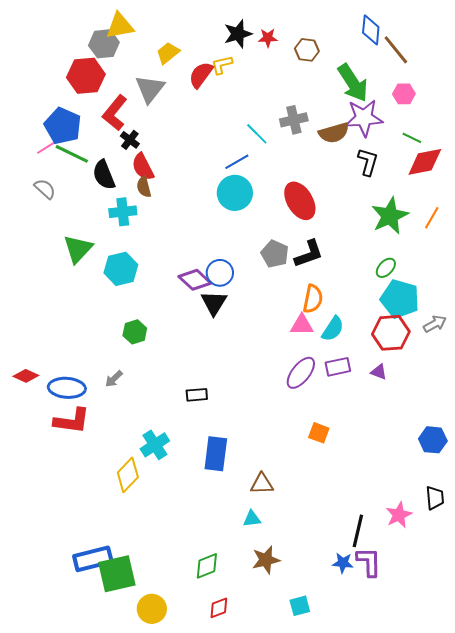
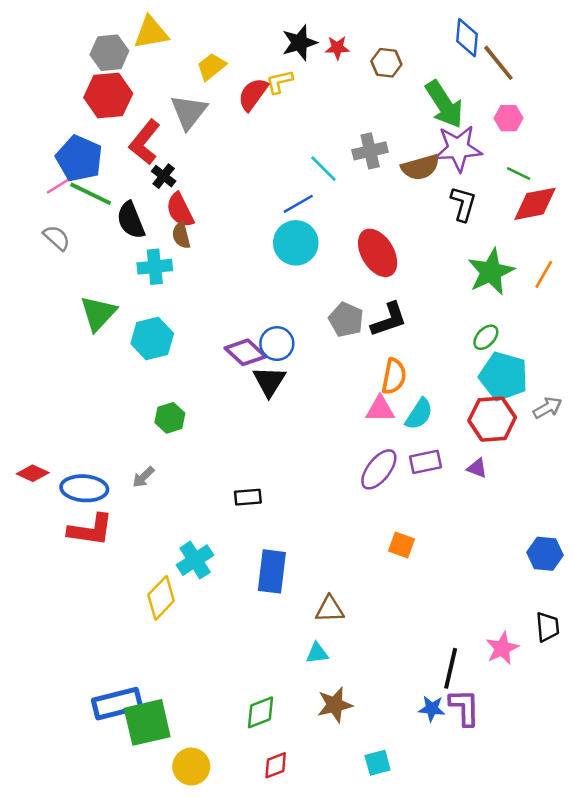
gray hexagon: (104, 44) -> (109, 53), moved

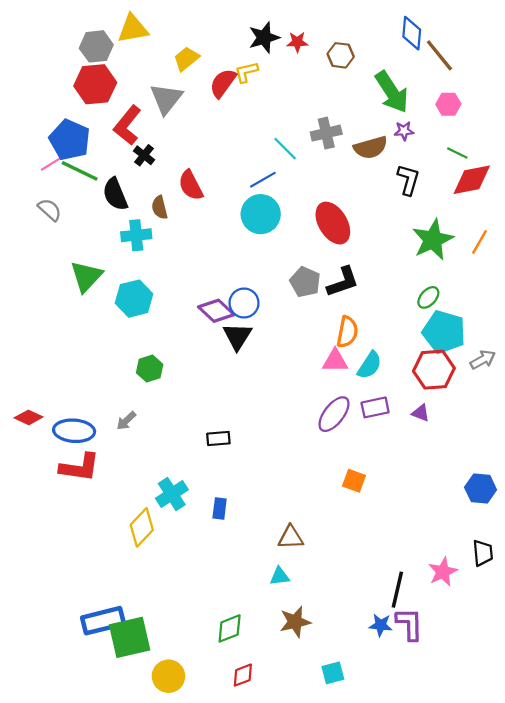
purple star: (458, 148) -> (404, 131), size x0.5
red semicircle: (180, 210) -> (191, 185), moved
blue rectangle: (272, 571) -> (220, 508), moved, size x0.6

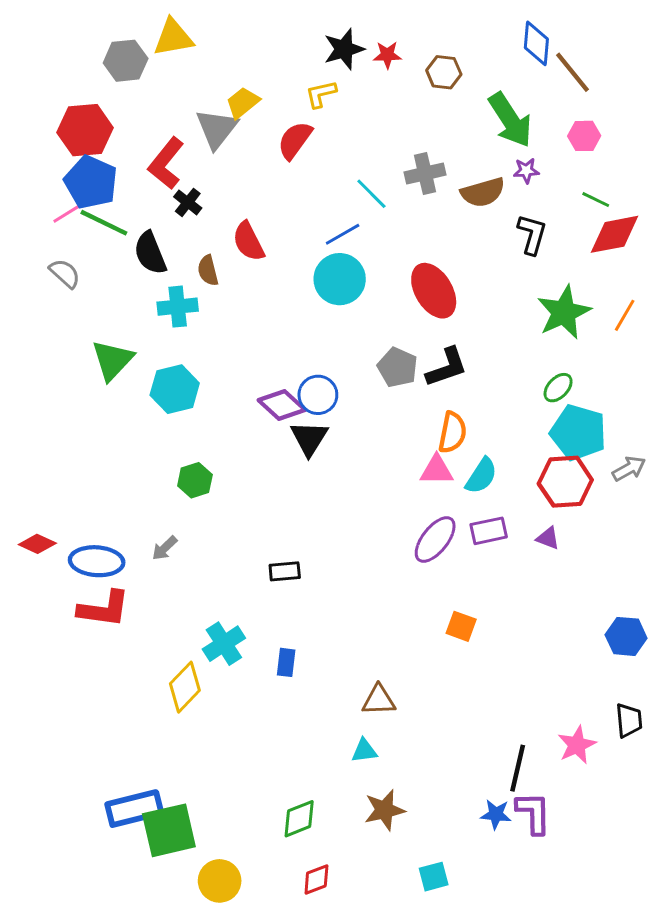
yellow trapezoid: (186, 59) -> (243, 103), moved
red semicircle: (223, 83) -> (295, 140), moved
red hexagon: (95, 84) -> (85, 130), moved

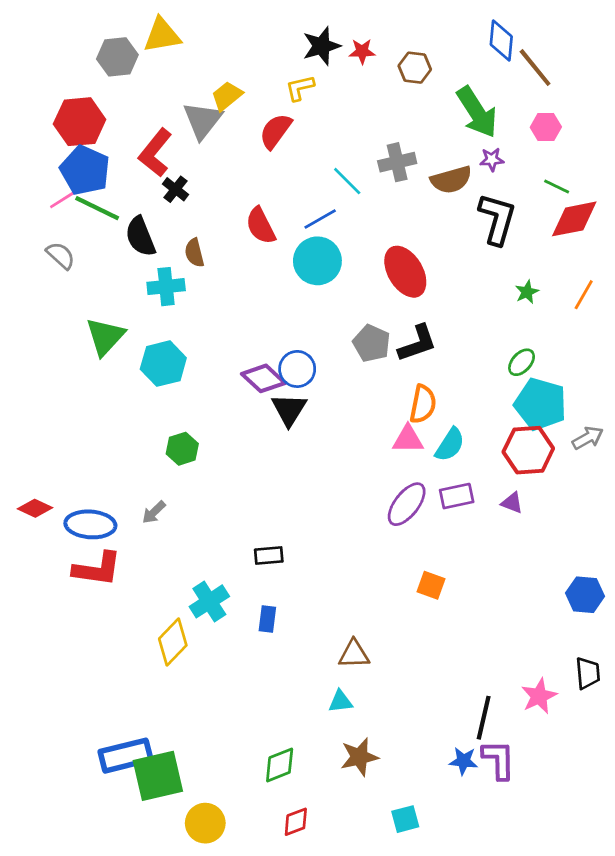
black L-shape: (532, 234) -> (497, 219), size x1.4
red semicircle: (248, 242) -> (261, 226), moved
green star: (564, 312) -> (527, 292), size x0.5
black rectangle: (285, 571) -> (269, 556), moved

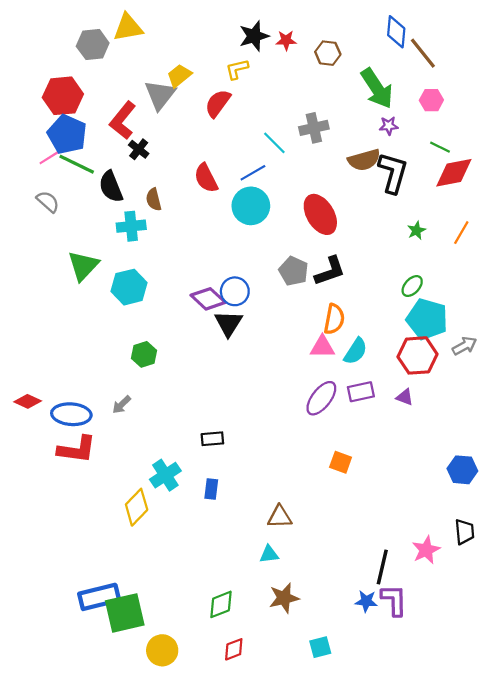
brown semicircle: (451, 180) -> (364, 160), moved

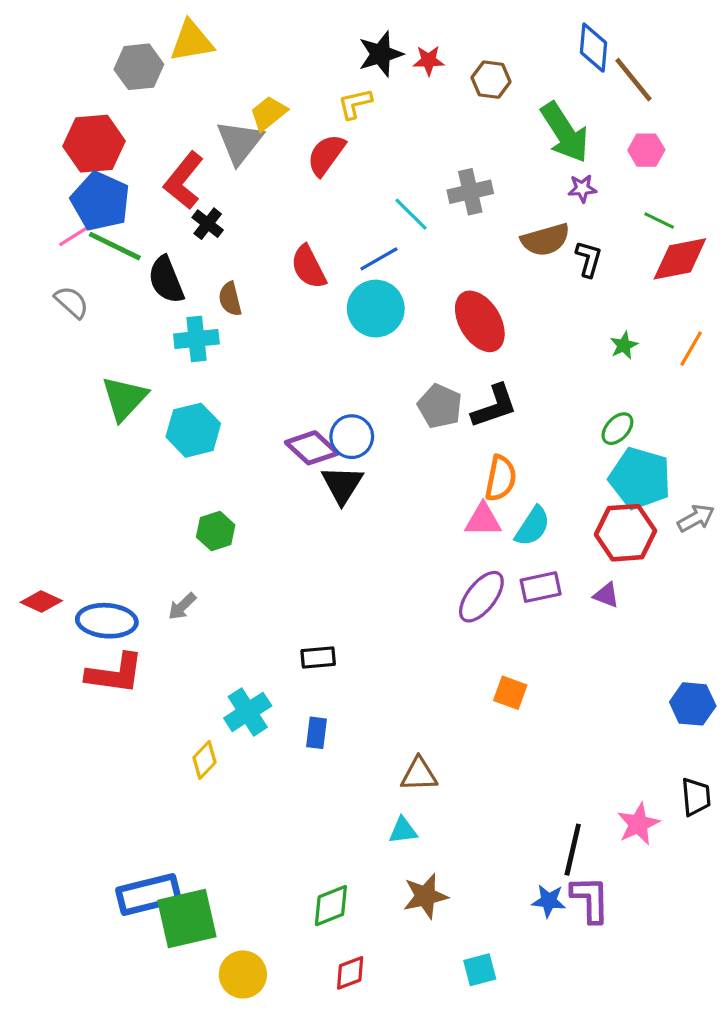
black L-shape: (393, 173) -> (589, 259), size x0.6
yellow diamond: (137, 507) -> (204, 760), size x0.7

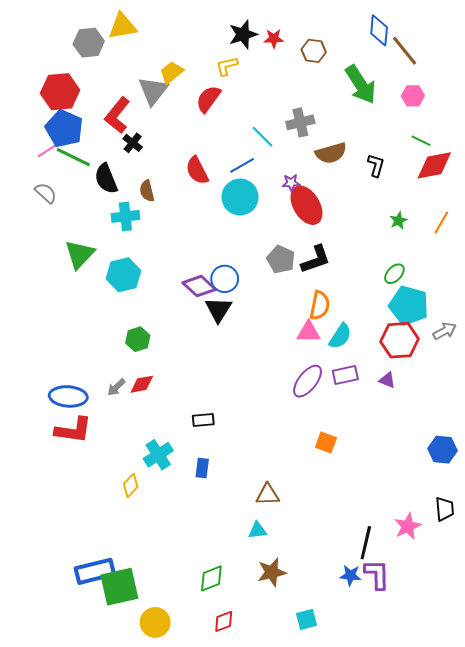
purple star: (582, 188) -> (291, 183), moved
brown semicircle: (545, 240) -> (331, 153), moved
red diamond: (41, 601) -> (142, 384), moved, turned -35

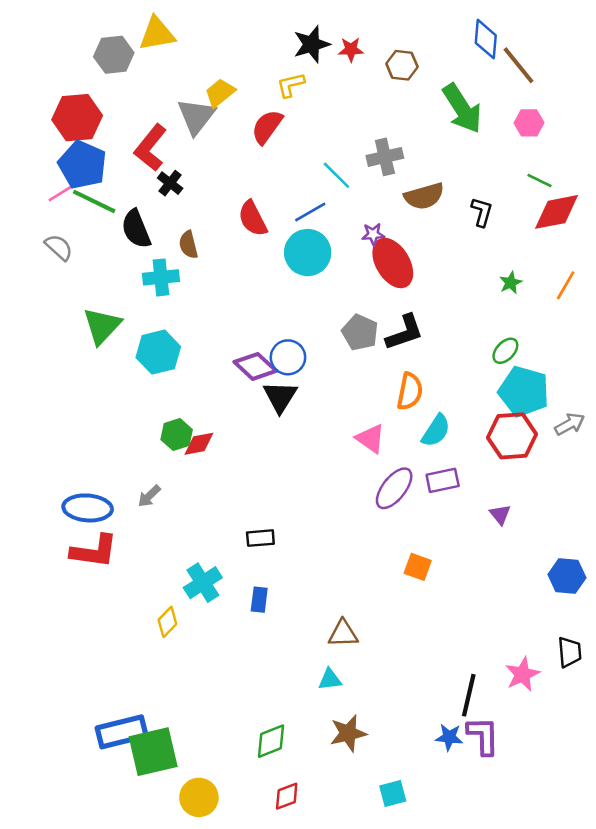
pink triangle: (309, 332) -> (370, 439), moved, turned 35
purple triangle: (387, 380) -> (500, 514), moved, turned 30
red diamond: (142, 384) -> (199, 444), moved

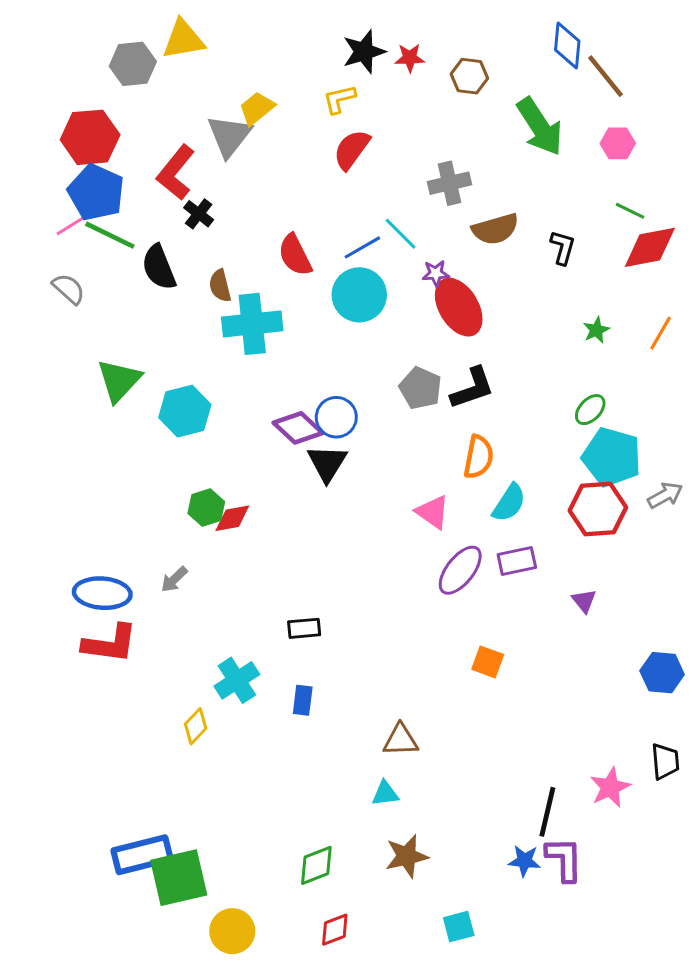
red semicircle: (267, 127) -> (352, 150), moved
cyan line: (336, 175) -> (401, 234), moved
cyan cross: (161, 277) -> (252, 324), moved, size x1.4

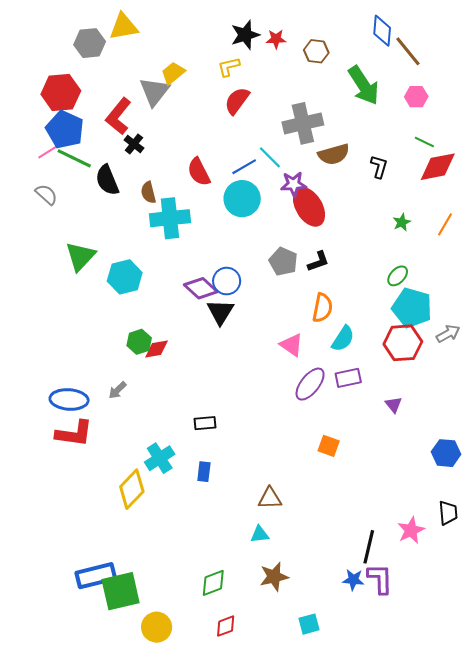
gray cross: (449, 183) -> (303, 123), size x1.4
purple star: (436, 273) -> (294, 184), size x1.4
black L-shape: (472, 388) -> (318, 261), size x0.7
yellow diamond: (196, 726) -> (132, 489), size x1.6

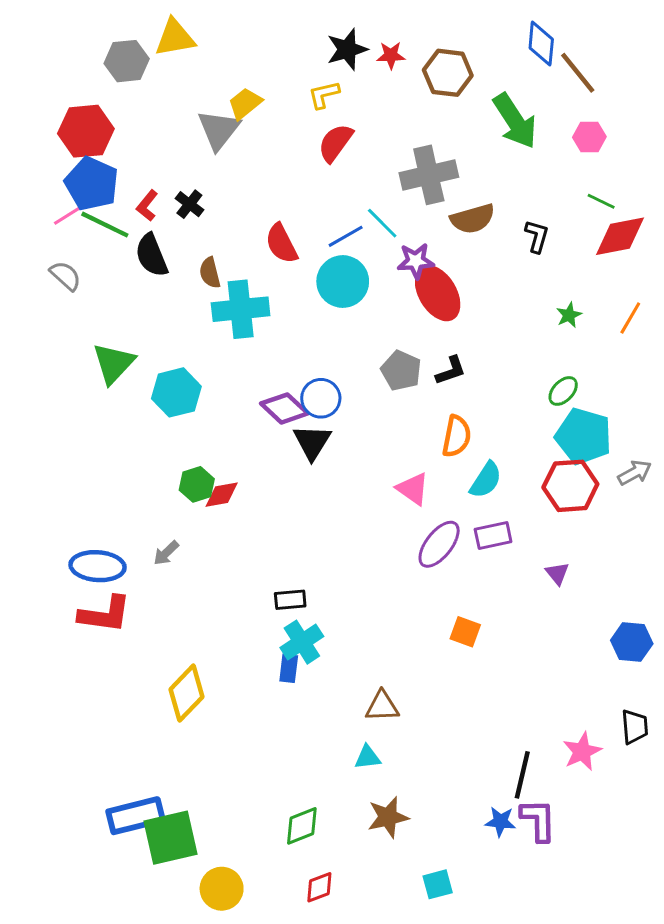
brown hexagon: (316, 51) -> (448, 73), size x1.4
red L-shape: (118, 116) -> (147, 206), moved, size x0.6
cyan cross: (160, 458) -> (302, 642), moved

